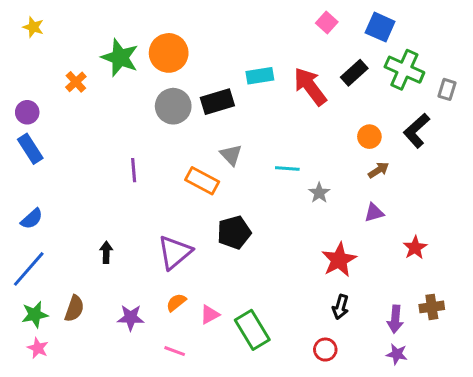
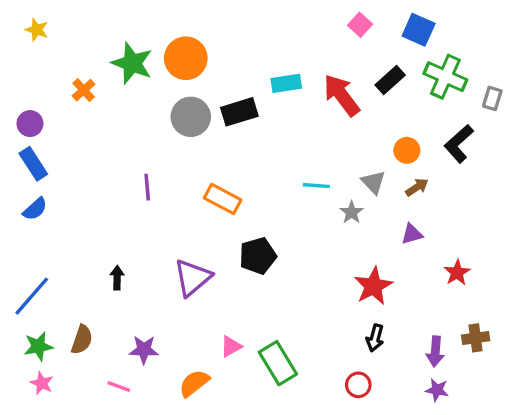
gray triangle: (231, 155) -> (373, 182), moved
blue semicircle: (32, 219) -> (35, 209), moved
orange semicircle: (176, 302) -> (194, 383), moved, size x1.4
pink line: (175, 351) -> (119, 387), moved

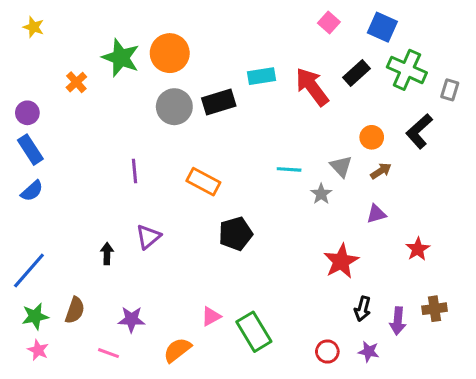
purple triangle: (192, 278) -> (148, 237), moved, size x0.7
black arrow: (375, 338) -> (363, 309), moved
purple star: (437, 390) -> (369, 352), moved

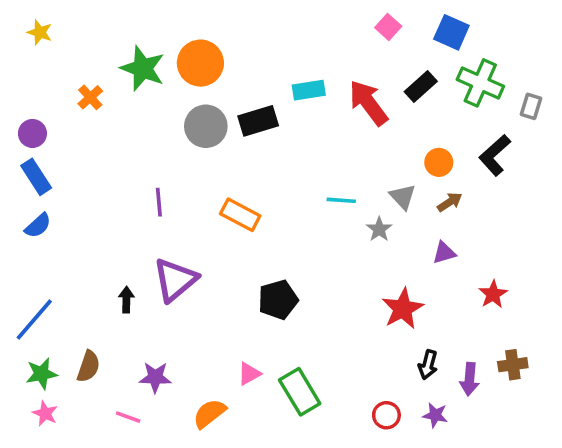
black pentagon: (236, 234) -> (278, 300), moved
purple triangle: (148, 237) -> (175, 280), size x1.5

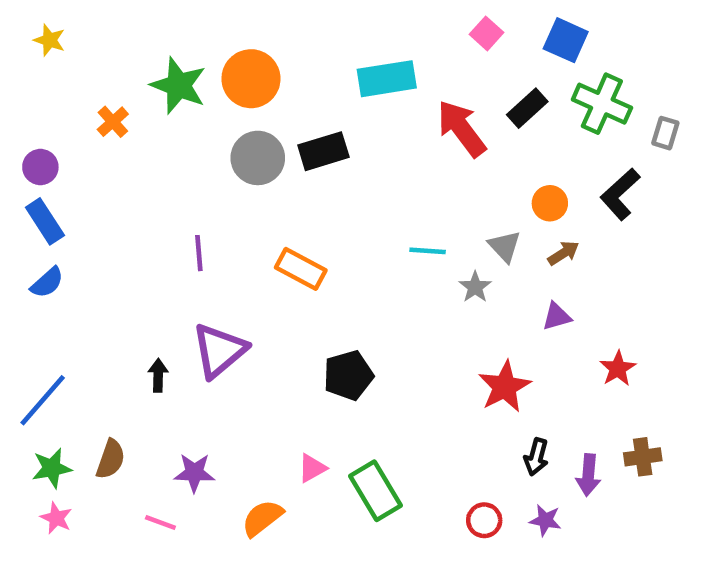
cyan rectangle: (309, 90) -> (387, 79), moved, size x1.4

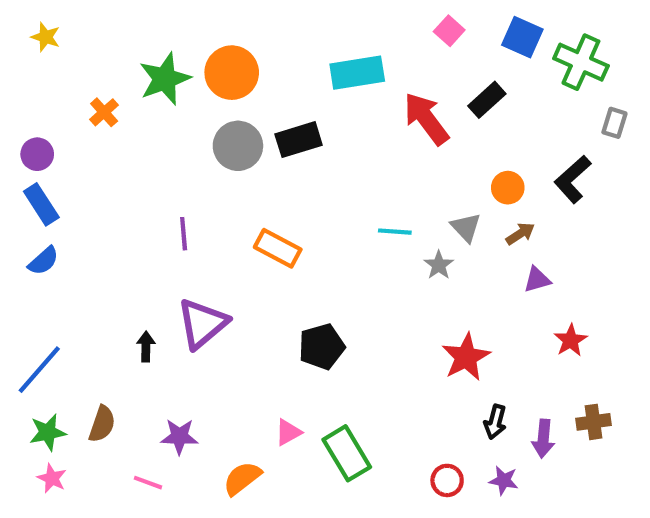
green star: (179, 85) -> (165, 79), turned 30
green cross: (602, 104) -> (581, 62), moved
purple triangle: (557, 316) -> (537, 280), moved

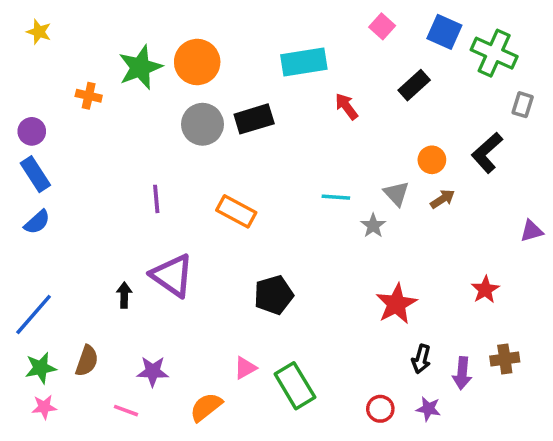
orange cross: (104, 112) -> (89, 96), turned -35
red arrow: (426, 119) -> (347, 106), moved, size x0.6
purple triangle: (537, 280) -> (531, 231), moved
purple triangle: (202, 324) -> (172, 275), turned -45
pink star: (52, 478) -> (44, 407), turned -30

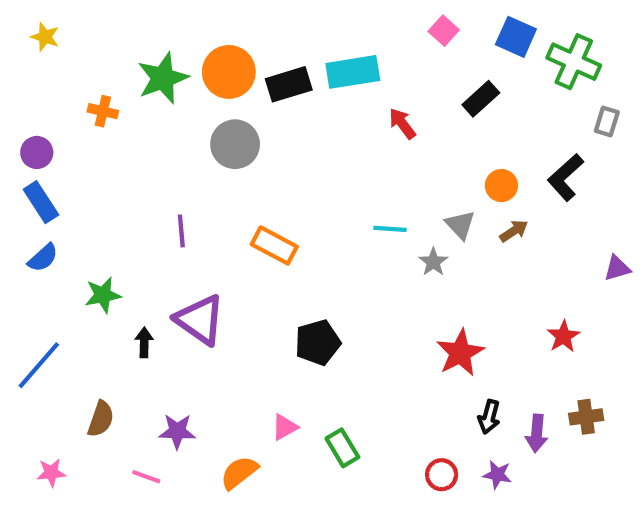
black rectangle: (254, 119) -> (289, 84), moved
green star: (41, 368) -> (103, 295), moved
green rectangle: (295, 386) -> (342, 448), size x0.7

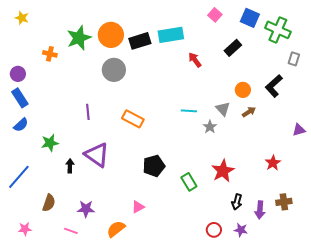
green rectangle: (342, 448) -> (189, 182), moved

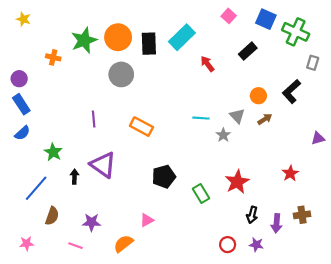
cyan rectangle: (171, 35) -> (182, 37), turned -35
black rectangle: (140, 41) -> (149, 44), turned -75
green star: (50, 143) -> (53, 152), turned -30
blue line: (19, 177) -> (36, 188), moved

